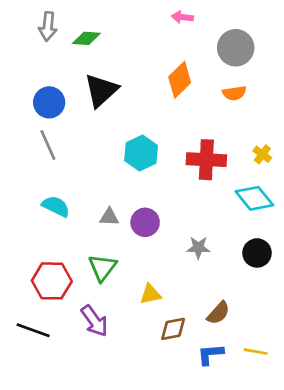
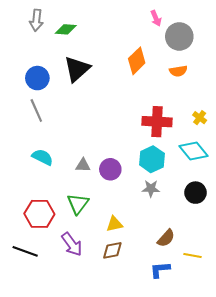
pink arrow: (182, 17) -> (156, 18), moved, turned -119
cyan hexagon: (141, 153) -> (152, 159), moved
brown diamond: (173, 329) -> (112, 250), moved
yellow line: (256, 352) -> (192, 255), moved

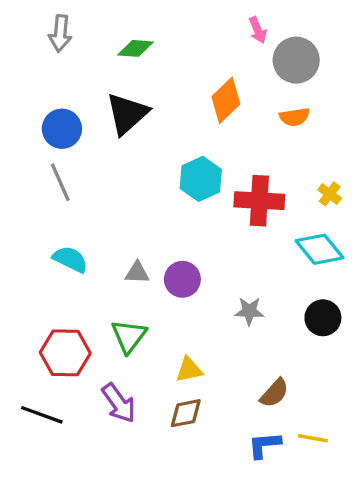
green diamond: (66, 29) -> (136, 48), moved
cyan hexagon: (152, 159) -> (201, 179), moved
yellow line: (192, 255) -> (313, 438), moved

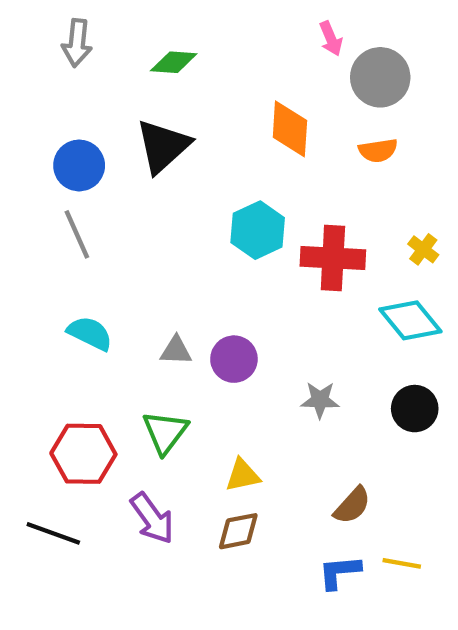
orange diamond: (226, 100) -> (290, 129), turned -42

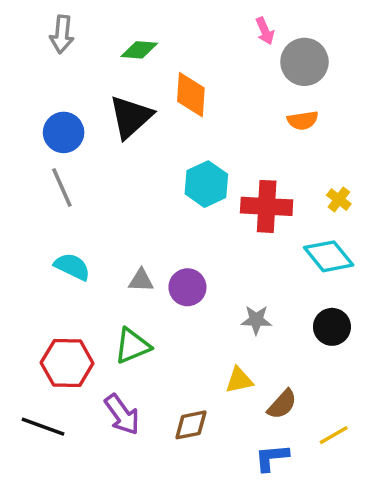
orange diamond: (290, 129) -> (191, 95), moved
green triangle: (165, 432) -> (132, 346), turned 30
yellow triangle: (243, 475) -> (239, 380), moved
yellow line: (402, 563) -> (334, 435), moved, turned -40

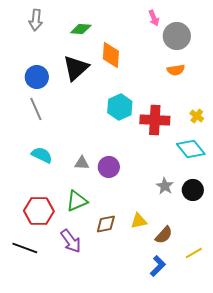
gray star: (256, 320) -> (165, 186), moved, turned 30
brown diamond: (191, 425) -> (106, 224), moved
blue L-shape: (272, 458) -> (158, 266), turned 140

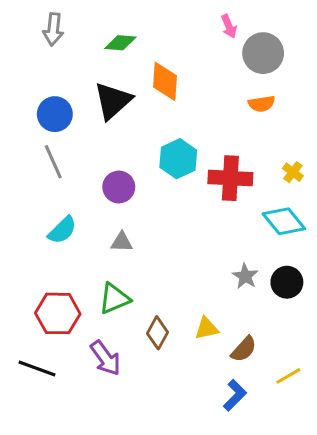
cyan semicircle: (42, 155) -> (62, 230), turned 110
purple circle: (109, 167) -> (119, 187), moved
brown diamond: (106, 224) -> (157, 333), turned -50

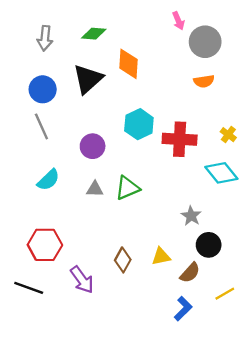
gray arrow: (53, 29) -> (45, 38), moved
black circle: (287, 282) -> (209, 245), moved
green triangle: (114, 299) -> (127, 188), moved

